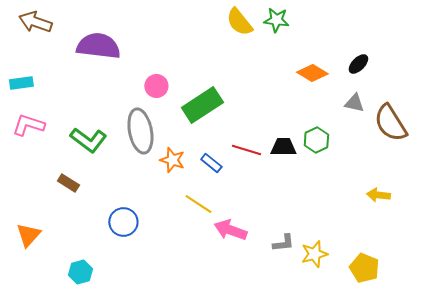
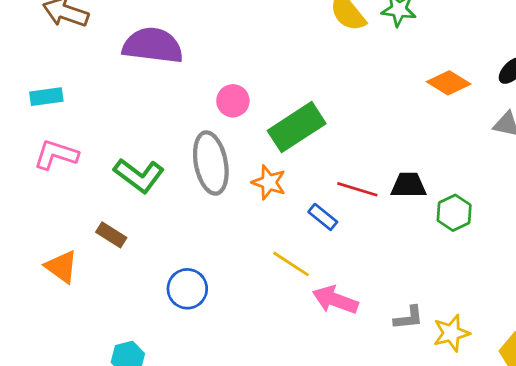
green hexagon: (316, 140) -> (454, 213), moved
orange star: (172, 160) -> (269, 182), moved
blue rectangle: (211, 163) -> (323, 217), moved
orange triangle: (28, 235) -> (62, 267), moved, turned -36

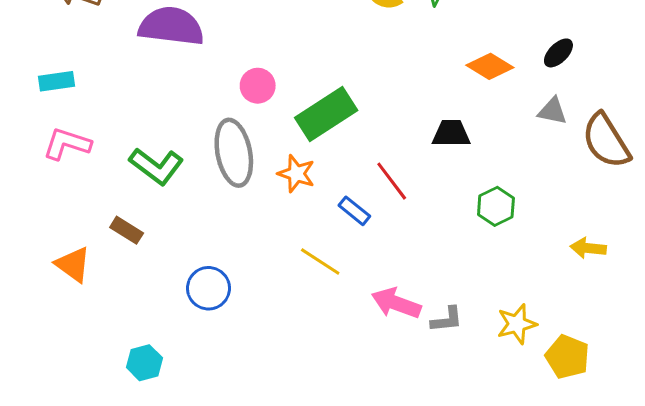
black trapezoid: (409, 185) -> (451, 133), moved
red line: (357, 189) -> (392, 181), turned 36
pink arrow: (335, 300) -> (396, 303), moved
yellow star: (451, 333) -> (517, 324), moved

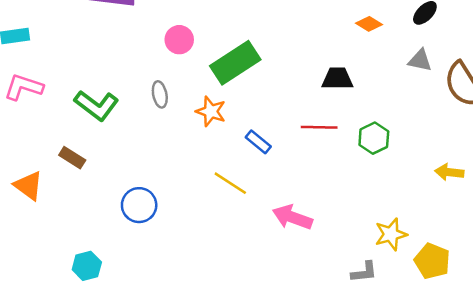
orange diamond: (490, 66) -> (369, 24), size x0.7
gray ellipse: (234, 153) -> (160, 94), size x0.5
red line: (392, 181) -> (319, 127), moved, turned -52
gray L-shape: (447, 320) -> (364, 272), moved

